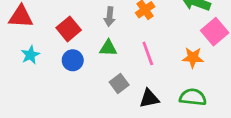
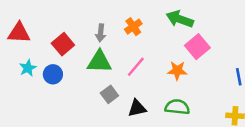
green triangle: (108, 48) -> (99, 62), size x1.5
pink line: (148, 53) -> (136, 67), turned 60
blue circle: (73, 60) -> (53, 74), moved

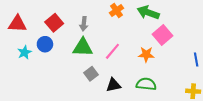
orange cross: (133, 27) -> (117, 10), moved
red square: (63, 44) -> (54, 23), moved
blue circle: (53, 74) -> (45, 44), moved

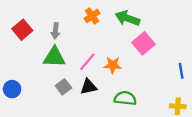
blue circle: (45, 44) -> (12, 89), moved
orange star: (146, 54) -> (113, 65), moved
black triangle: (113, 85) -> (89, 87), moved

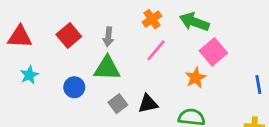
pink line: (87, 62) -> (156, 50), moved
orange star: (113, 65) -> (196, 78), moved, turned -30
blue circle: (12, 89) -> (74, 87), moved

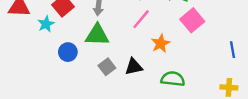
cyan star: (29, 75) -> (46, 24), moved
orange star: (196, 78) -> (161, 44), moved

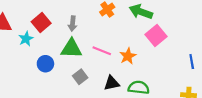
pink line: (141, 19) -> (102, 51), moved, turned 72
black triangle: (134, 67) -> (112, 83), moved

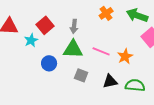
gray square: (80, 77) -> (81, 75), turned -32

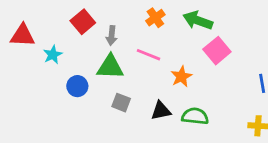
red square: (45, 25) -> (83, 22), moved
pink line: (101, 51) -> (149, 55), moved

